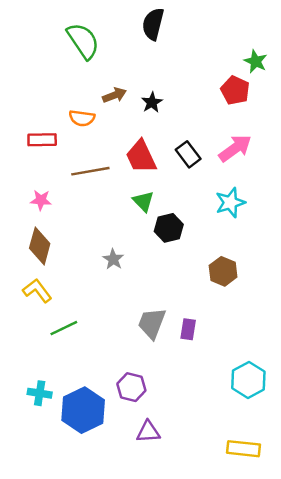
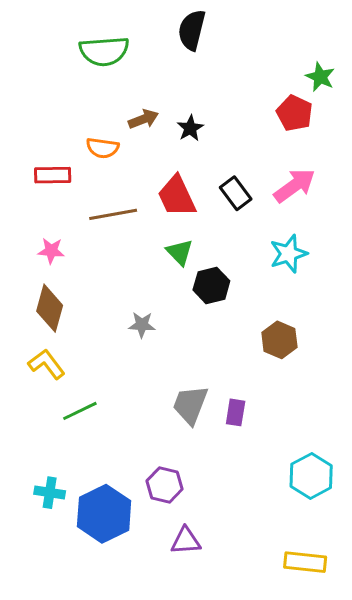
green semicircle: (83, 41) -> (104, 51), turned 120
gray star: (113, 259) -> (142, 325), turned -30

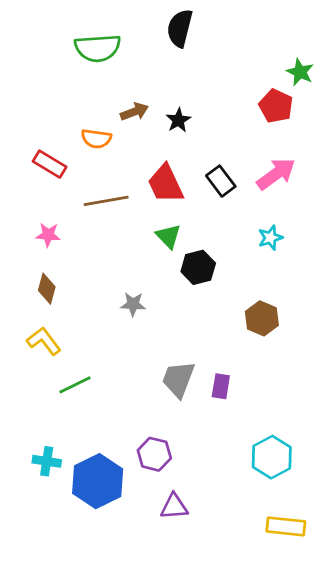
red rectangle: (53, 175) -> (50, 164), turned 32
cyan star: (289, 254) -> (270, 238), size x0.7
brown diamond: (50, 308) -> (47, 289), size x0.7
cyan hexagon: (311, 476) -> (272, 457), moved

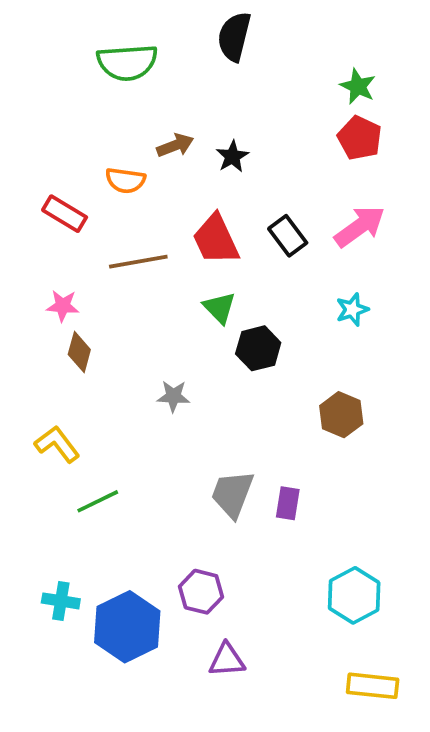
green star: (300, 72) -> (358, 86), moved
brown diamond: (47, 289) -> (79, 352), moved

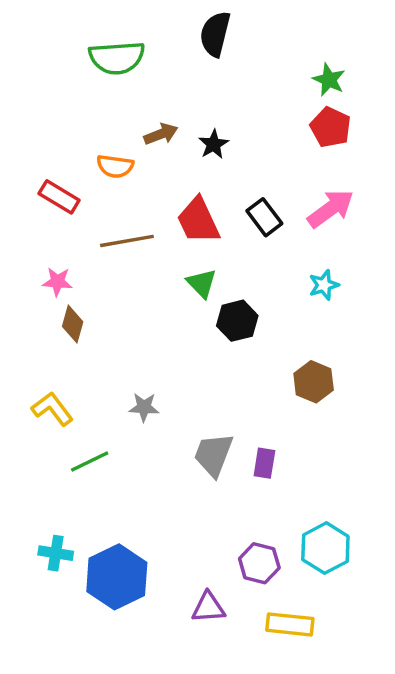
gray star: (173, 396) -> (144, 407), moved
purple hexagon: (201, 592) -> (259, 563), moved
yellow rectangle: (373, 686) -> (290, 624), moved

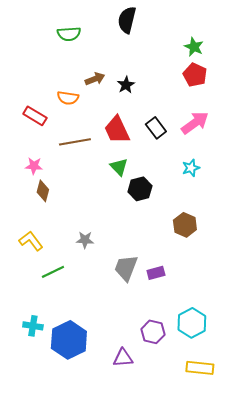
green semicircle: (117, 58) -> (69, 34), size x0.7
purple rectangle: (264, 463) -> (156, 273), turned 66
yellow rectangle: (290, 624) -> (200, 368), moved

